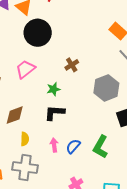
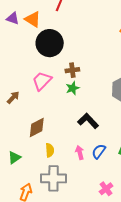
brown cross: (72, 65) -> (72, 70), moved, turned 32
green star: (53, 89) -> (73, 88), moved
black L-shape: (55, 113) -> (88, 121), moved, turned 50

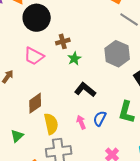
pink trapezoid: (42, 81) -> (34, 56), turned -100
green star: (73, 88) -> (74, 59), moved
yellow semicircle: (50, 150) -> (51, 124), size x1.5

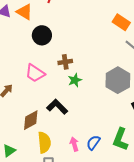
black circle: (37, 18) -> (42, 35), size x0.7
black L-shape: (85, 90) -> (57, 107), moved

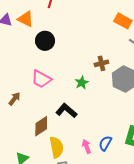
brown cross: (65, 62) -> (101, 63), moved

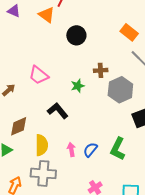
orange triangle: (26, 19) -> (47, 15), moved
black circle: (45, 41) -> (76, 35), moved
brown diamond: (41, 126) -> (19, 126), moved

